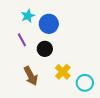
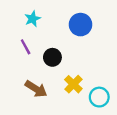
blue circle: (49, 24) -> (81, 25), moved
brown arrow: (31, 76) -> (36, 89), turned -30

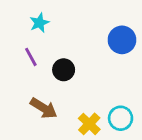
blue circle: (81, 25) -> (122, 40), moved
yellow cross: (73, 84) -> (89, 124), moved

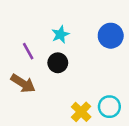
cyan star: (39, 23) -> (60, 34), moved
brown arrow: (44, 108) -> (23, 83), moved

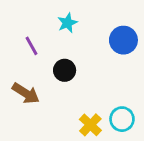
cyan star: (60, 34) -> (67, 23), moved
purple line: (28, 51) -> (32, 46), moved

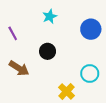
purple line: (32, 46) -> (13, 33), moved
cyan circle: (122, 119) -> (90, 74), moved

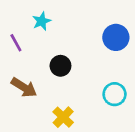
cyan star: (50, 16) -> (42, 21), moved
yellow cross: (67, 91) -> (63, 117), moved

